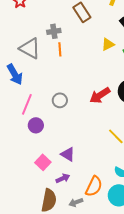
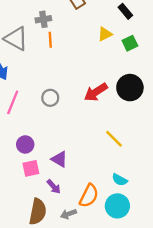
purple circle: (36, 125) -> (25, 144), moved
pink square: (43, 162) -> (31, 168), turned 35
purple arrow: (63, 178) -> (54, 187), turned 72

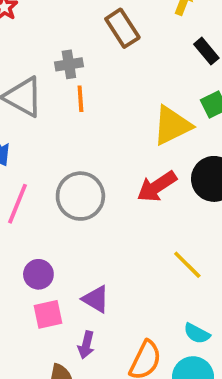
yellow triangle: (105, 34) -> (172, 125), moved, size x1.6
gray circle: (50, 98) -> (80, 196), size x1.6
purple arrow: (54, 187) -> (86, 345), turned 56

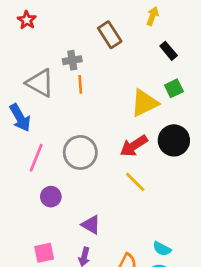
yellow line: (187, 265) -> (135, 182), moved
purple circle: (38, 274) -> (51, 197), moved
pink square: (48, 314) -> (44, 253), moved

